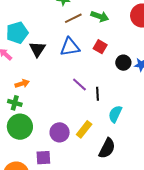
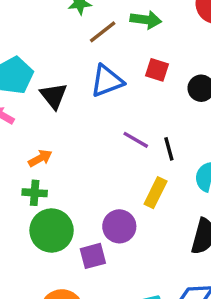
yellow rectangle: (84, 129) -> (156, 193), moved
purple square: (43, 158) -> (93, 256), moved

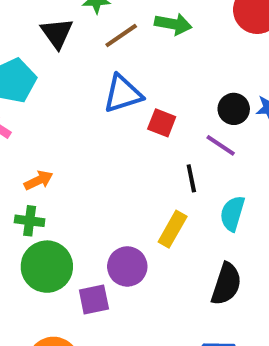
red square: (157, 70) -> (162, 123), moved
black triangle: (54, 96) -> (57, 33), moved
purple line: (136, 140) -> (221, 145), moved

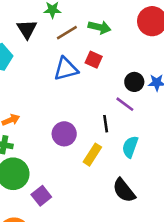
red square: (162, 123) -> (94, 60), moved
purple circle: (127, 266) -> (64, 134), moved
black semicircle: (226, 284) -> (124, 190), turned 120
purple square: (94, 300) -> (41, 196), turned -30

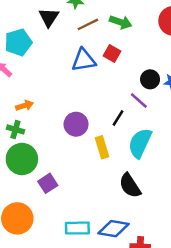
black line: (106, 124) -> (118, 118), turned 35
cyan semicircle: (130, 147) -> (140, 143), size x1.4
yellow rectangle: (92, 155) -> (102, 147), turned -55

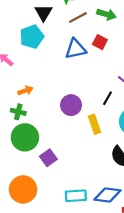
cyan pentagon: (18, 42) -> (32, 37), moved

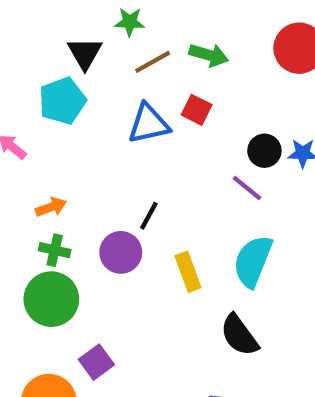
black line: (107, 98) -> (149, 216), moved
purple circle: (71, 105) -> (121, 252), moved
green cross: (18, 112) -> (55, 250), moved
purple square: (48, 158) -> (96, 362), moved

